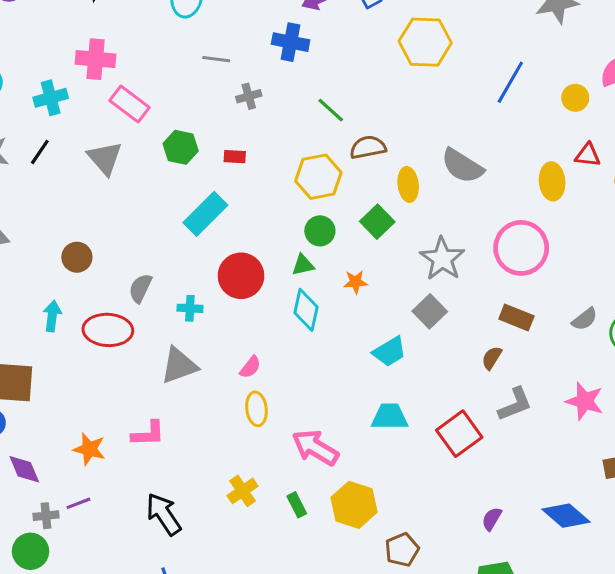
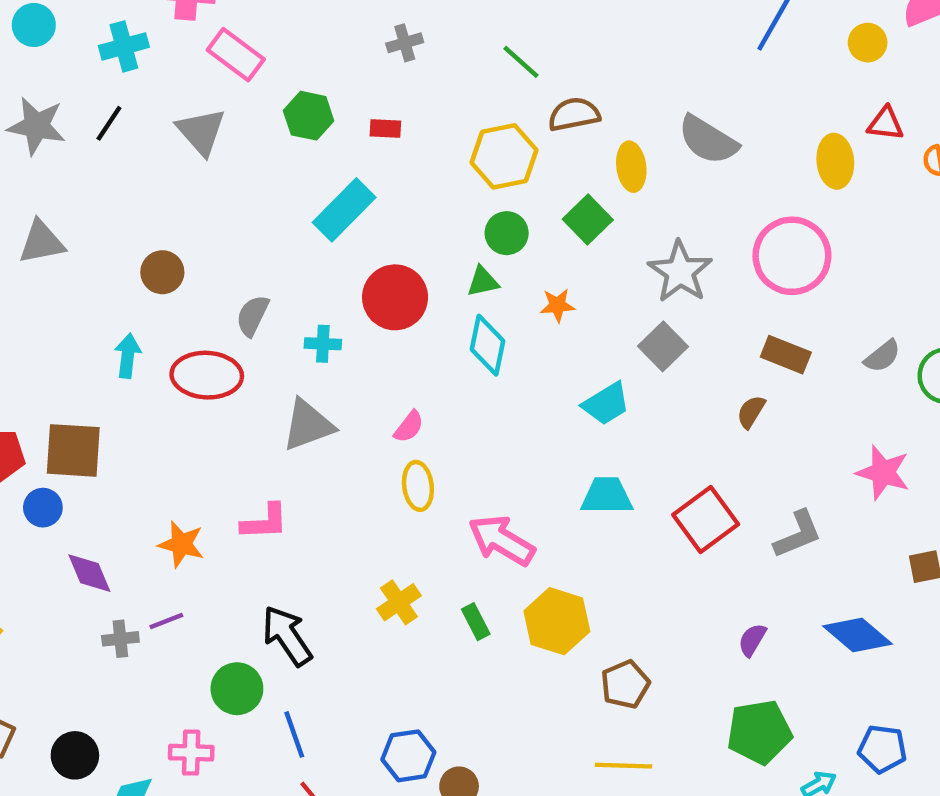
gray L-shape: (515, 404) -> (798, 534), moved
green circle: (31, 551) -> (237, 689), moved

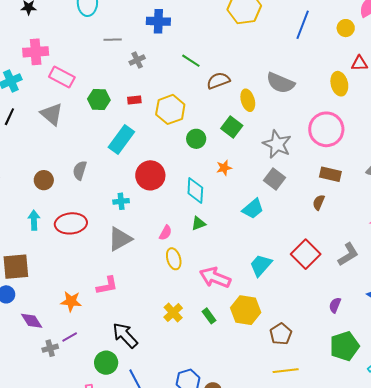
yellow hexagon: (504, 156) -> (170, 109), moved
green triangle: (483, 282) -> (198, 223), moved
gray semicircle: (253, 316) -> (80, 170), moved
cyan trapezoid: (607, 496) -> (261, 265), moved, turned -40

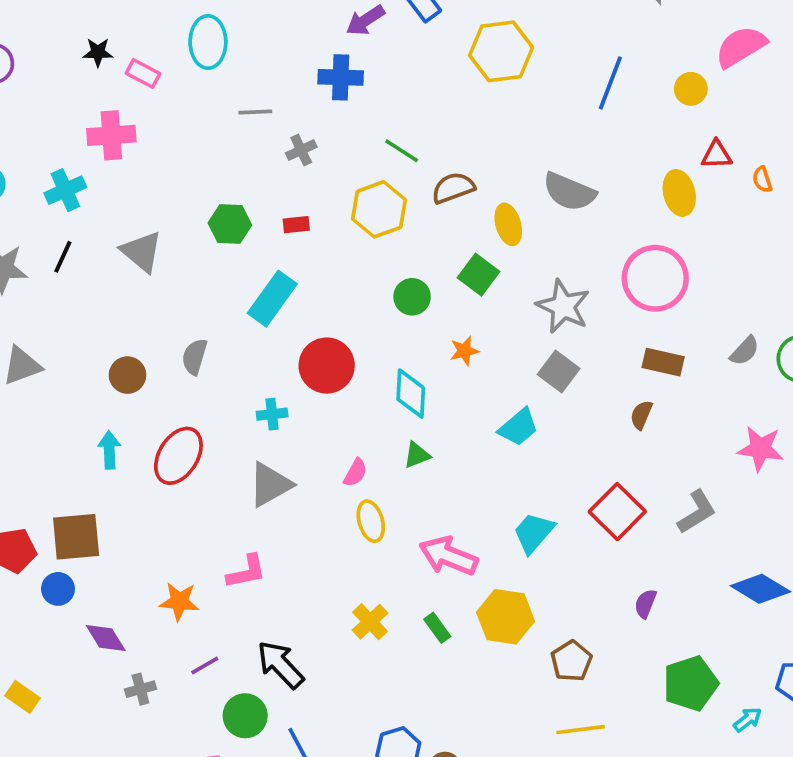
pink rectangle: (62, 77) -> (143, 73), moved, size x0.7
yellow hexagon: (170, 109) -> (379, 209), moved
red ellipse: (71, 223) -> (178, 456), turned -52
purple semicircle: (335, 305) -> (645, 604), moved
purple line: (70, 337) -> (205, 665), moved

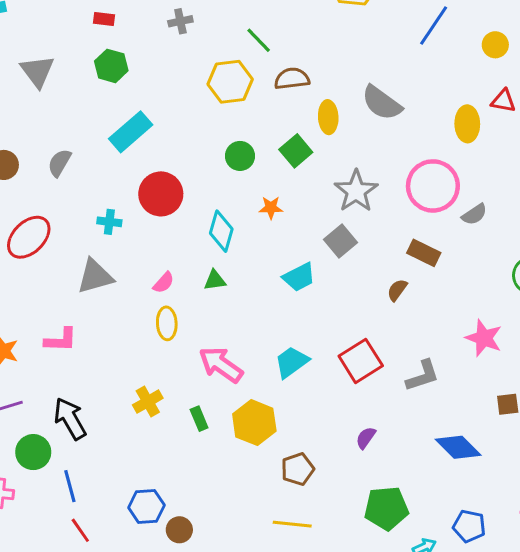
red rectangle: (296, 225) -> (104, 19), moved
gray semicircle: (745, 351) -> (474, 214), moved

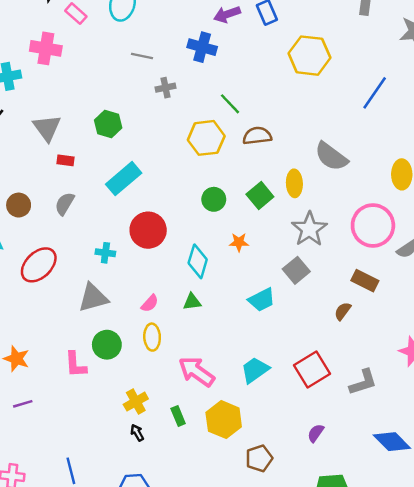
red rectangle: (104, 19) -> (66, 160), moved
yellow ellipse: (328, 117) -> (294, 183), moved
pink L-shape: (61, 340) -> (75, 365), moved, turned 84
black arrow: (70, 419) -> (137, 433), moved, size x0.5
green circle: (33, 452) -> (107, 345), moved

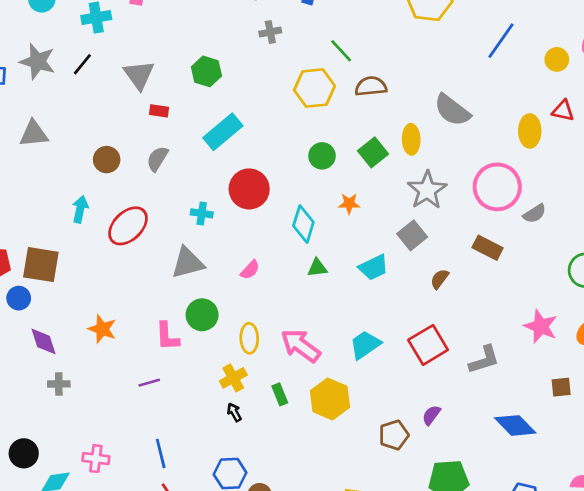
green triangle: (192, 302) -> (317, 268), moved
brown semicircle: (343, 311) -> (440, 279), moved
yellow ellipse: (152, 337) -> (249, 338), moved
purple line: (23, 404) -> (149, 383), moved
brown pentagon: (259, 458) -> (394, 435), moved

